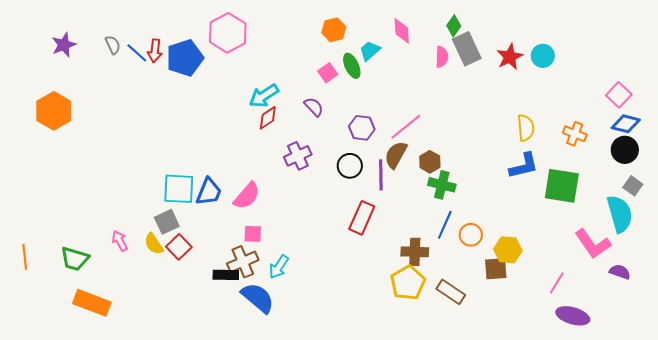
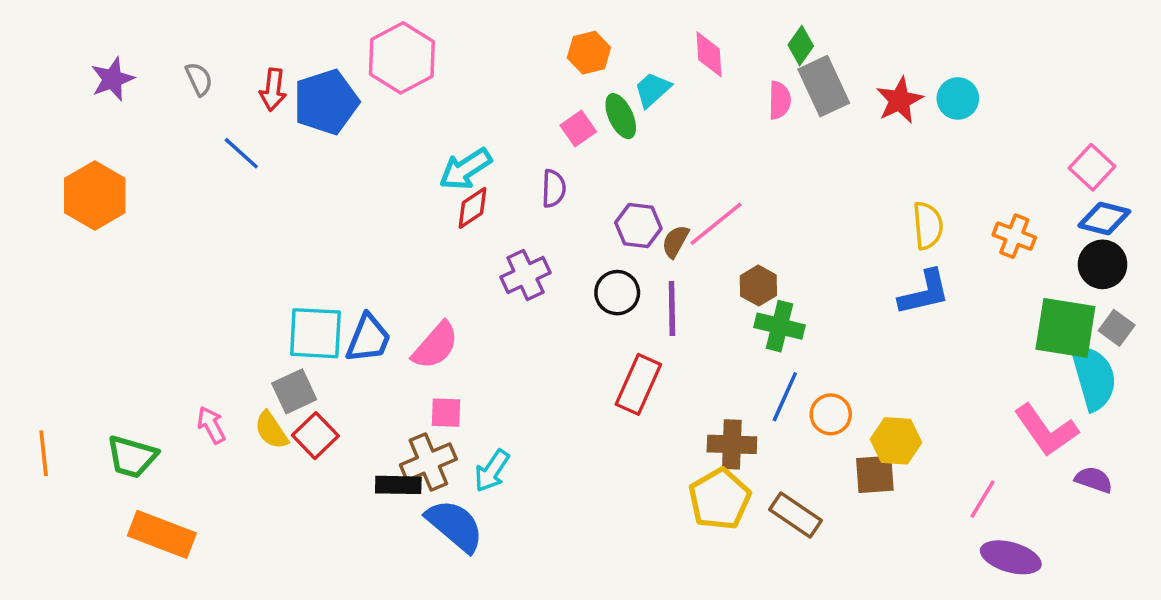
blue line: (137, 53) -> (241, 153), moved
purple semicircle: (314, 107) -> (554, 188), turned 45
brown semicircle: (396, 155) -> (675, 241), moved, size x0.7
green square: (562, 186) -> (1065, 328), moved

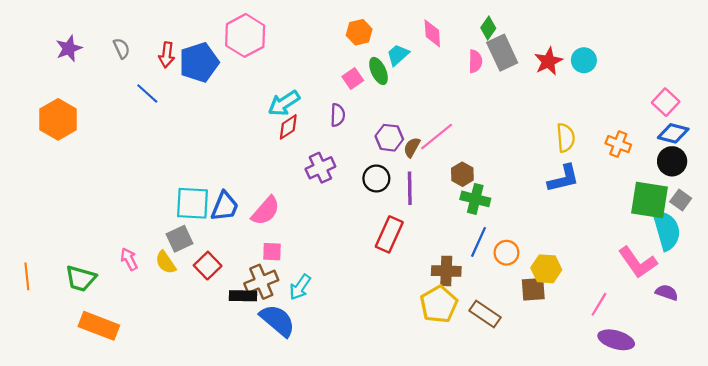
red square: (315, 436) -> (208, 266), moved

